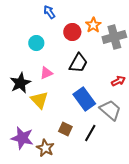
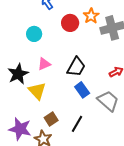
black trapezoid: (78, 63) -> (76, 67), moved
blue rectangle: (84, 99) -> (82, 90), size x0.7
brown square: (65, 129) -> (51, 119), moved, turned 32
black line: (90, 133) -> (77, 124), moved

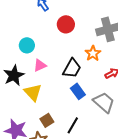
orange star: (91, 16) -> (93, 53), moved
cyan circle: (34, 34) -> (27, 45), moved

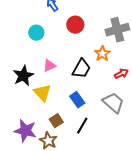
cyan circle: (27, 45) -> (36, 33), moved
blue rectangle: (78, 91) -> (77, 100), moved

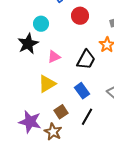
black star: (23, 76) -> (28, 44), moved
yellow triangle: (42, 93) -> (47, 84), turned 42

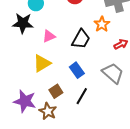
black star: (28, 44) -> (23, 23), turned 30

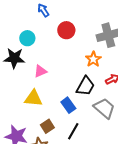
black trapezoid: (81, 39) -> (85, 86), moved
yellow triangle: (42, 63) -> (33, 98), turned 36

